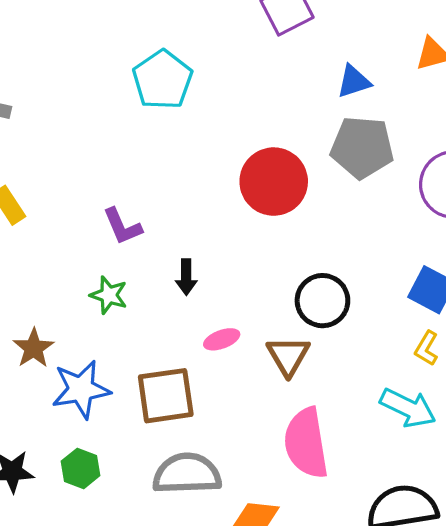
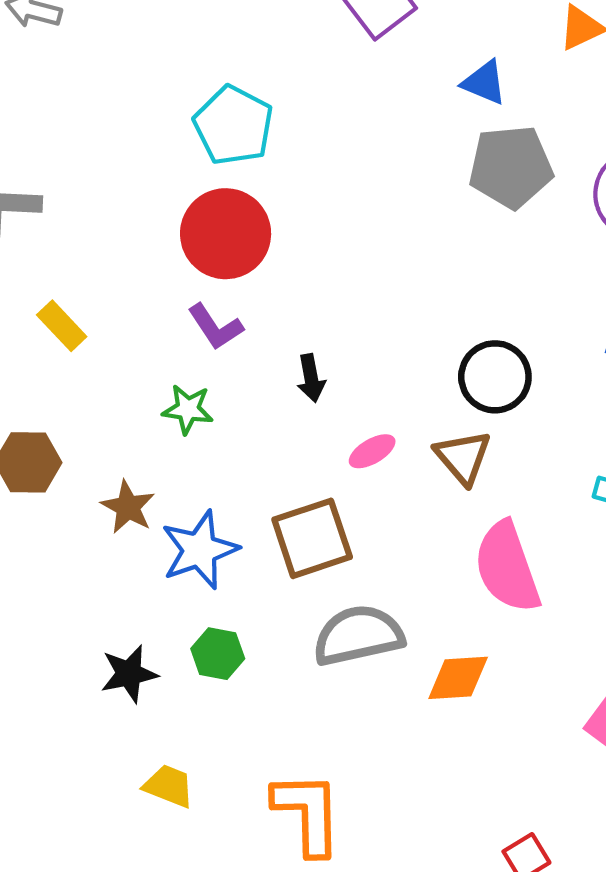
blue triangle: (354, 81) -> (484, 83), turned 51
red circle: (274, 182) -> (226, 234), moved
green star: (109, 295) -> (188, 409), moved

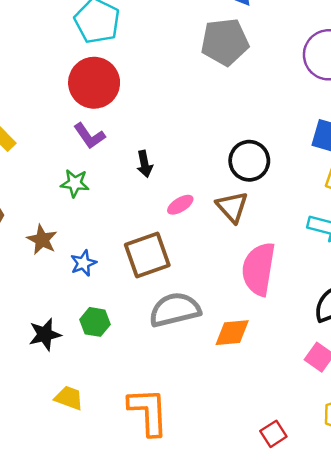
gray pentagon: (511, 167) -> (225, 42), moved
blue star: (200, 550) -> (83, 263), size x0.6
pink semicircle: (507, 567) -> (259, 269), turned 30

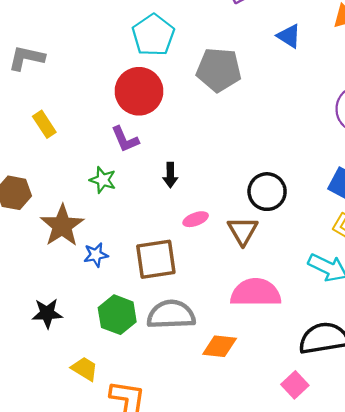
gray pentagon: (225, 42) -> (219, 70), moved
brown star: (42, 240) -> (62, 226), size x1.5
pink semicircle: (259, 269) -> (256, 293), turned 69
green hexagon: (95, 322) -> (117, 315), moved, size x1.4
yellow trapezoid: (69, 398) -> (85, 369), moved

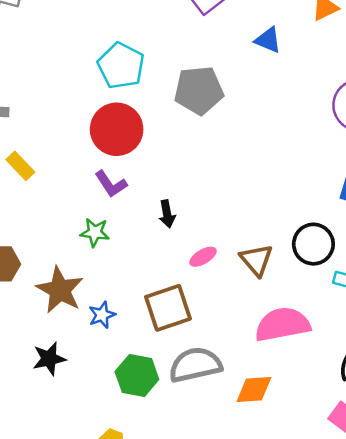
yellow rectangle: (44, 124) -> (20, 166), moved
black circle: (267, 192) -> (313, 244), moved
black star: (47, 313) -> (49, 359), moved

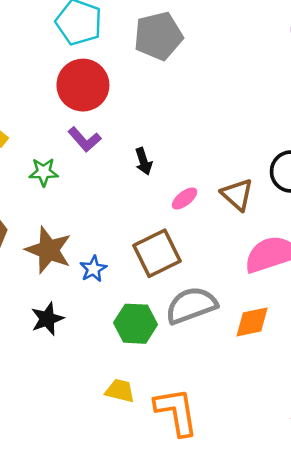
green star: (95, 232) -> (44, 172), moved

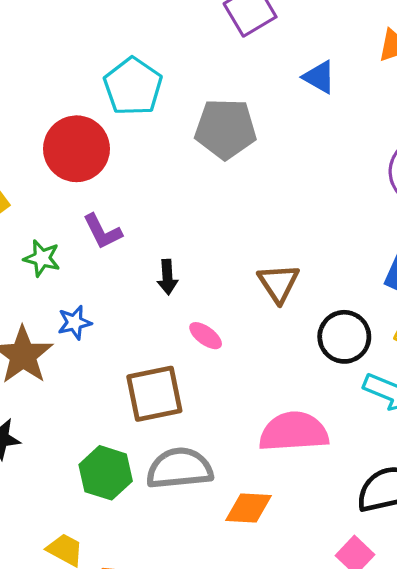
red circle: (83, 85) -> (76, 149), moved
brown triangle: (237, 195) -> (278, 283), moved
pink ellipse: (185, 198) -> (206, 336), turned 60
blue star: (93, 269) -> (75, 323), moved

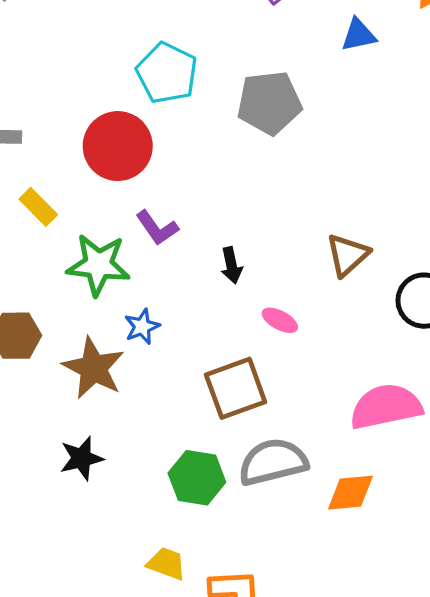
blue triangle: (319, 77) -> (359, 35), turned -33
green star: (42, 258) -> (98, 265), size x1.6
brown triangle: (278, 283) -> (348, 255), turned 30

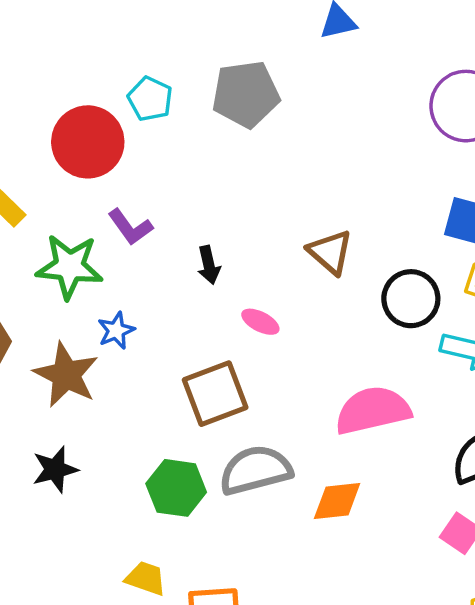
cyan pentagon: (167, 73) -> (150, 99), moved, size x0.7
brown triangle: (348, 255) -> (330, 252), turned -36

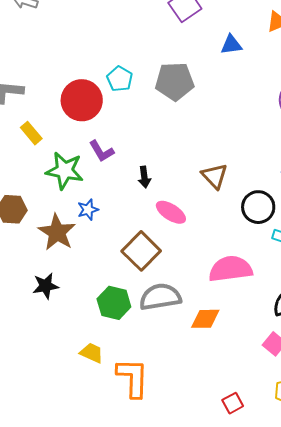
pink ellipse: (260, 322) -> (171, 212), size x1.4
brown square: (215, 394) -> (141, 251), turned -30

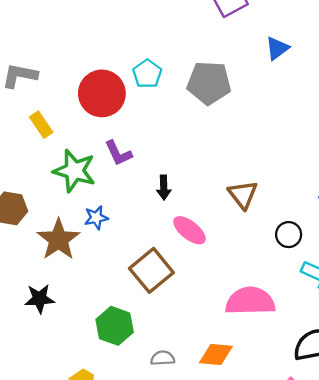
blue triangle: (231, 45) -> (277, 48), turned -35
black circle: (258, 207) -> (289, 235), size x0.7
gray semicircle: (160, 297) -> (163, 358), moved, size x0.5

